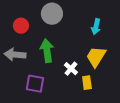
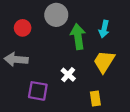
green arrow: (47, 51) -> (78, 37), moved
white cross: (71, 69) -> (68, 75), moved
yellow rectangle: (87, 83) -> (95, 99), moved

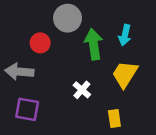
red circle: (23, 28) -> (40, 43), moved
purple square: (38, 91) -> (27, 109), moved

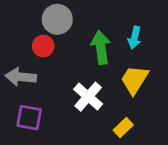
gray circle: (68, 18) -> (57, 19), moved
white cross: (82, 90) -> (88, 97), size x1.5
yellow rectangle: (114, 119) -> (123, 127), turned 54

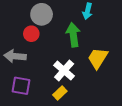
cyan arrow: (134, 38) -> (88, 11), moved
yellow rectangle: (123, 127) -> (60, 93), moved

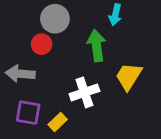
white cross: (64, 71) -> (84, 92), turned 30
yellow rectangle: (60, 93) -> (58, 122), moved

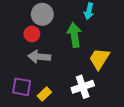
gray arrow: (20, 74) -> (39, 57), moved
white cross: (84, 92) -> (83, 87), moved

